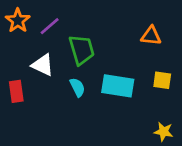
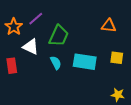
orange star: (18, 21) -> (14, 27), moved
green trapezoid: (82, 50) -> (59, 36), turned 40

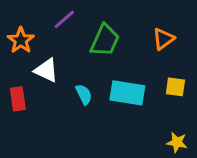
purple line: (36, 19) -> (64, 19), moved
orange triangle: (109, 26) -> (163, 39), turned -42
green trapezoid: (59, 36) -> (105, 40), moved

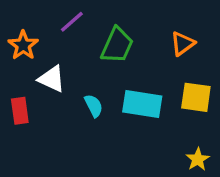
yellow square: (175, 87) -> (196, 97), size x1.4
yellow star: (177, 142) -> (198, 159), turned 30

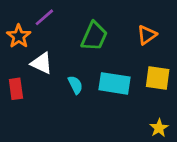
purple line: (72, 22) -> (44, 17), moved

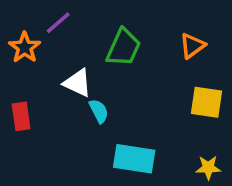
white triangle: (42, 63) -> (78, 83), moved
cyan rectangle: (114, 83) -> (134, 159), moved
yellow star: (159, 128) -> (208, 168), turned 30

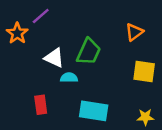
green trapezoid: (123, 47) -> (89, 52), moved
cyan semicircle: (99, 111) -> (69, 78), turned -63
red rectangle: (21, 116) -> (41, 105), moved

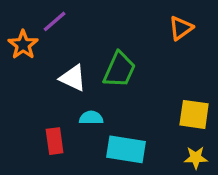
orange triangle: (134, 32) -> (181, 28), moved
yellow square: (144, 71) -> (194, 114), moved
cyan semicircle: (69, 78) -> (91, 118), moved

